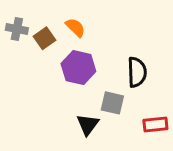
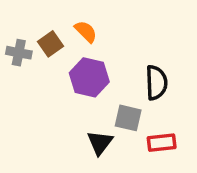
gray cross: (17, 29) -> (19, 53), moved
red rectangle: (155, 125) -> (162, 143), moved

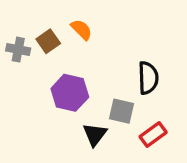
purple hexagon: (89, 77) -> (70, 93), moved
red rectangle: (162, 143) -> (153, 135), turned -30

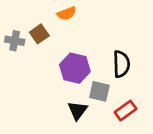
orange semicircle: (81, 30) -> (67, 13), moved, turned 114
purple hexagon: (70, 93) -> (75, 68), moved

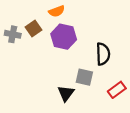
purple hexagon: (75, 68) -> (64, 37), moved
red rectangle: (125, 111) -> (117, 90), moved

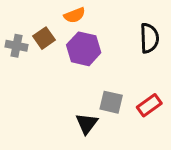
black semicircle: (103, 54) -> (149, 38), moved
red rectangle: (117, 90) -> (149, 105), moved

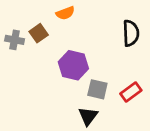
purple hexagon: (84, 49) -> (73, 65), moved
black triangle: (87, 124) -> (88, 116), moved

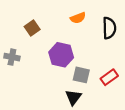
orange semicircle: (65, 13) -> (78, 18), moved
gray cross: (15, 40) -> (12, 57), moved

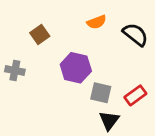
black semicircle: (109, 28) -> (135, 35), turned -50
black triangle: (73, 97) -> (109, 120), moved

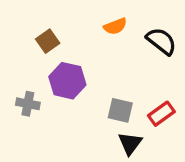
purple hexagon: (76, 68) -> (67, 81), moved
gray cross: (15, 71) -> (28, 104), moved

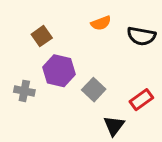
black semicircle: (161, 41) -> (141, 36), turned 152
gray square: (120, 110) -> (94, 90), moved, turned 30

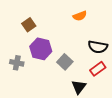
orange semicircle: (101, 23) -> (80, 16), moved
black semicircle: (141, 36) -> (98, 47), moved

